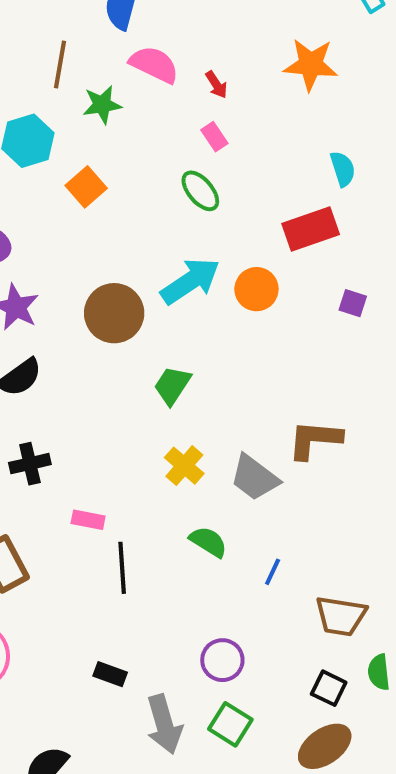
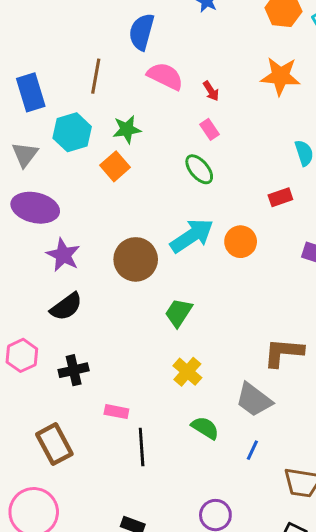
green star: (102, 105) -> (127, 129), moved
red rectangle: (311, 229) -> (280, 197), size x0.6
gray trapezoid: (254, 478) -> (254, 400), moved

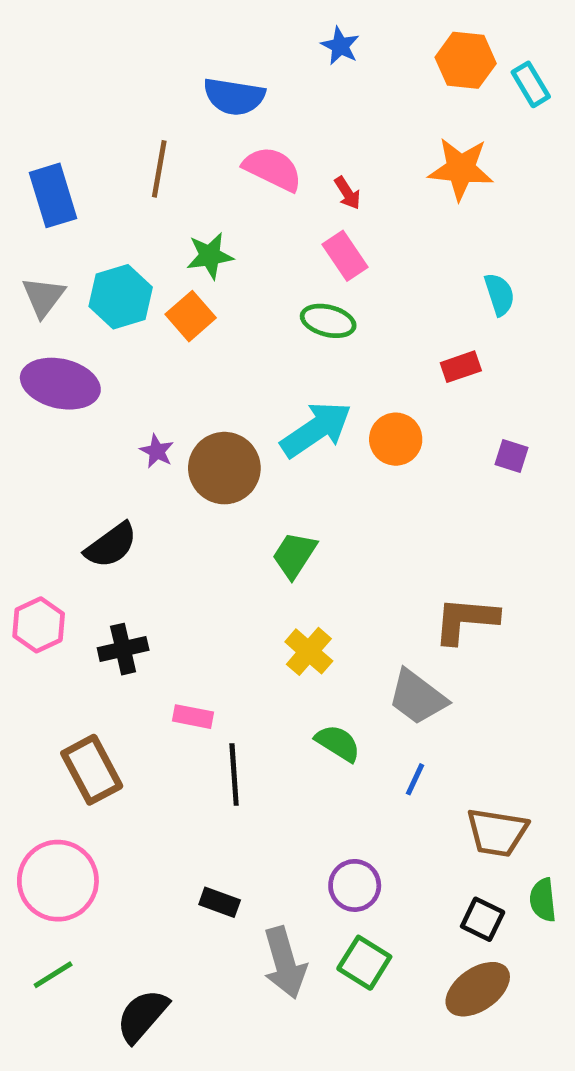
blue semicircle: (142, 32) -> (234, 97), turned -96
pink rectangle: (210, 129) -> (345, 256), size x1.4
cyan hexagon: (72, 132) -> (121, 297), moved
green ellipse: (199, 169) -> (328, 321), turned -36
purple star: (63, 255) -> (157, 451), moved, size x0.6

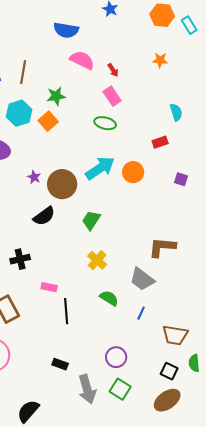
brown line: (159, 169) -> (23, 72), moved
orange star: (461, 169) -> (160, 60), size x0.6
black semicircle: (111, 545) -> (44, 216), moved

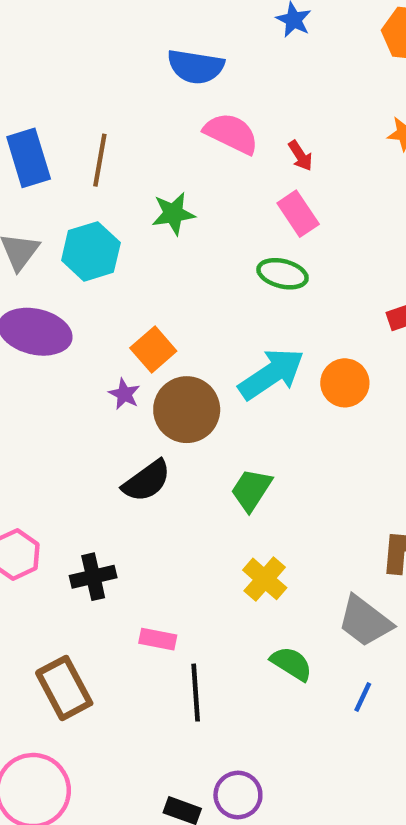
orange square: (48, 121) -> (153, 349), moved
purple circle: (116, 357) -> (238, 795), moved

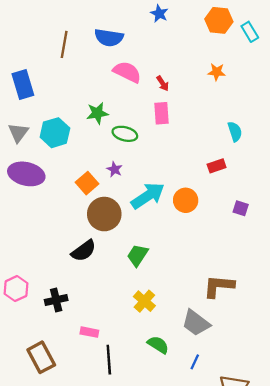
brown line: (100, 160) -> (64, 44), moved
pink rectangle: (298, 214) -> (162, 113), turned 30
green ellipse: (283, 274) -> (125, 134), moved
purple star: (124, 394) -> (115, 169), moved

